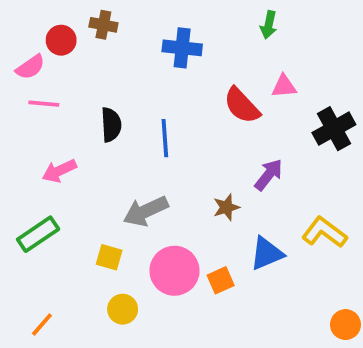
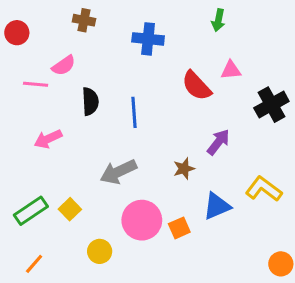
red circle: (61, 40) -> (17, 33), moved
pink semicircle: (30, 67) -> (64, 65), moved
green rectangle: (38, 234) -> (31, 211), moved
yellow square: (109, 257) -> (70, 209), moved, turned 30

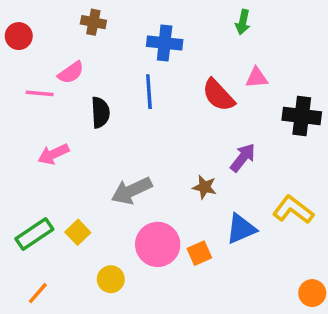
black cross: (271, 105) -> (302, 116), turned 36
blue line: (134, 112) -> (149, 92), moved
brown star: (184, 169) -> (205, 187), turned 30

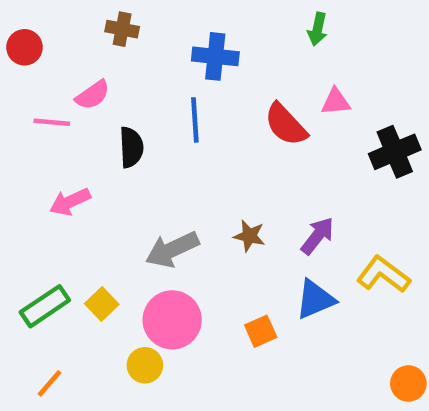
black cross: (302, 116) -> (395, 152), turned -30
purple arrow: (243, 158) -> (318, 236), moved
brown star: (205, 187) -> (249, 236), moved
pink circle: (158, 244) -> (172, 320), moved

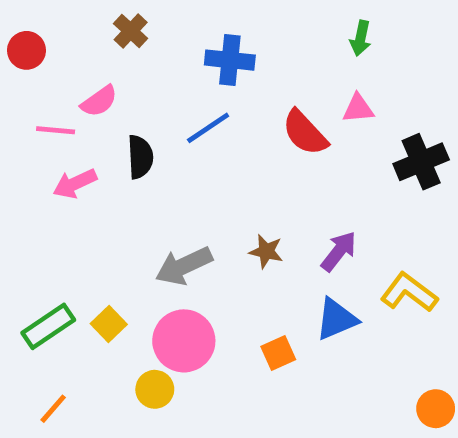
brown cross: (122, 29) -> (131, 31), turned 32
green arrow: (318, 29) -> (361, 38), moved
blue line: (195, 120) -> (208, 128), turned 60
pink arrow: (70, 202) -> (75, 184), moved

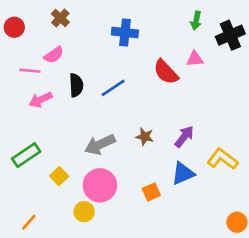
brown cross: (131, 31) -> (60, 18), moved
blue line: (208, 128) -> (113, 88), moved
black cross: (421, 162) -> (230, 35), moved
green rectangle: (48, 326) -> (26, 155), moved

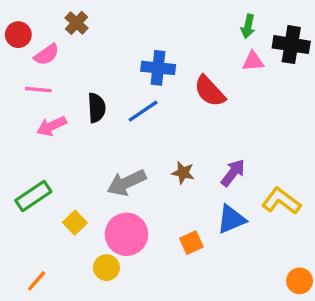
blue cross: (125, 32) -> (158, 68), moved
black cross: (230, 35) -> (291, 45), turned 32
pink semicircle: (54, 55) -> (47, 55), moved
pink triangle: (195, 59) -> (253, 61), moved

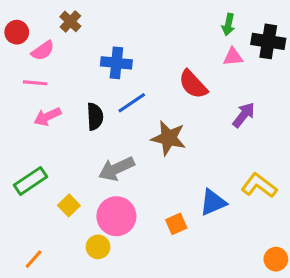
blue cross: (158, 68) -> (116, 63), moved
black semicircle: (97, 108) -> (95, 117), moved
brown star: (183, 173) -> (169, 138), moved, size x1.6
purple arrow: (233, 173) -> (244, 115), moved

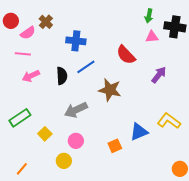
brown cross: (70, 21) -> (46, 22), moved
pink circle: (116, 216) -> (76, 141), size x0.6

